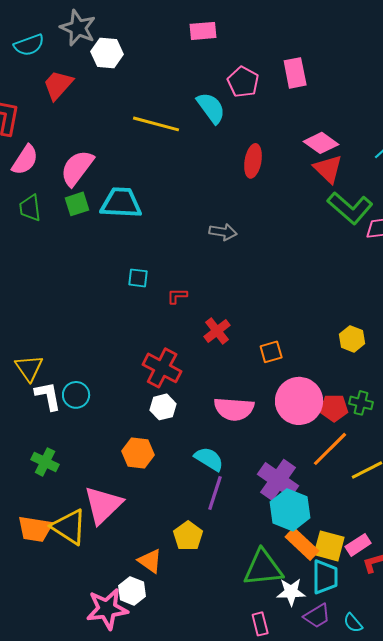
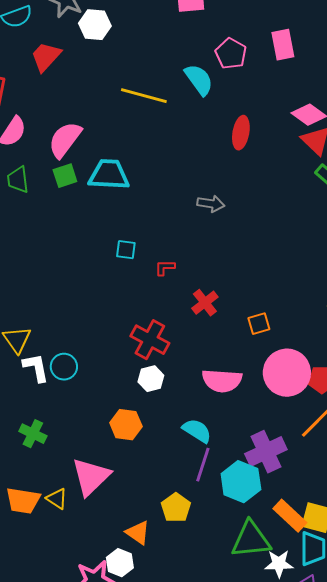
purple cross: (278, 480) -> (266, 452), turned 30
cyan hexagon: (290, 510) -> (241, 482), moved
yellow triangle: (69, 527) -> (57, 499), size x0.6

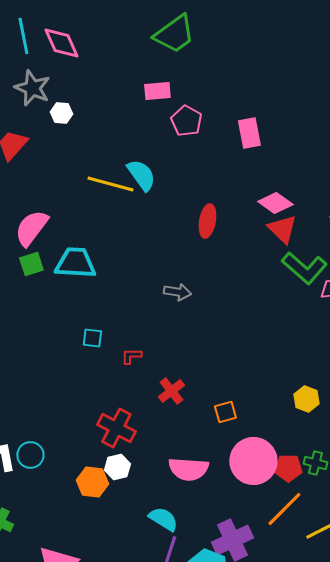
white hexagon: (95, 25) -> (61, 113), size x0.7
pink pentagon: (231, 54) -> (186, 121), moved
cyan semicircle: (199, 80) -> (141, 175), moved
orange hexagon: (126, 425) -> (92, 482), moved

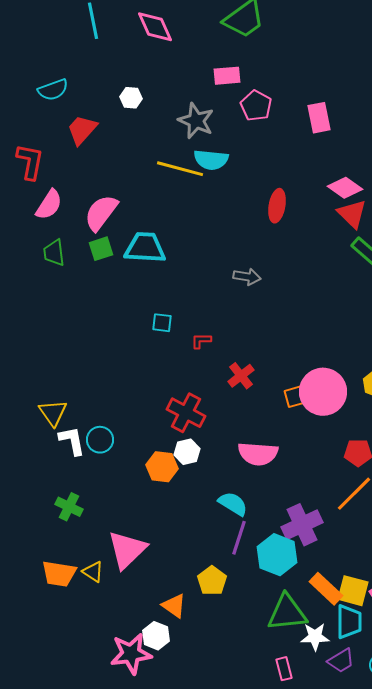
pink diamond: (61, 43) -> (155, 27), moved
gray star: (32, 88) -> (196, 121), moved
cyan semicircle: (141, 175) -> (211, 160), turned 132
pink circle: (253, 461) -> (323, 392), moved

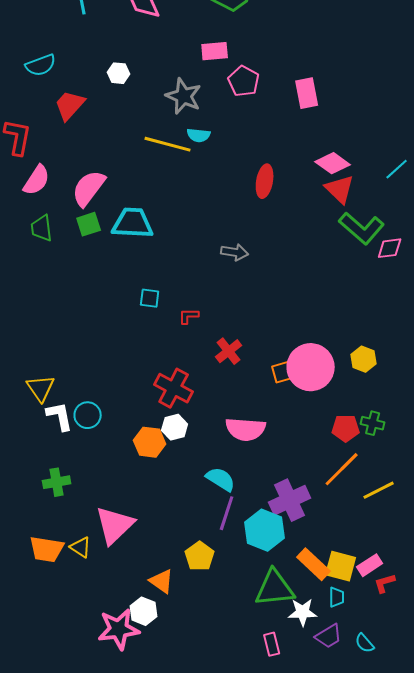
cyan semicircle: (211, 160) -> (199, 135), size x0.7
green cross: (69, 507) -> (57, 482), turned -36
cyan trapezoid: (349, 622) -> (337, 597), size x0.6

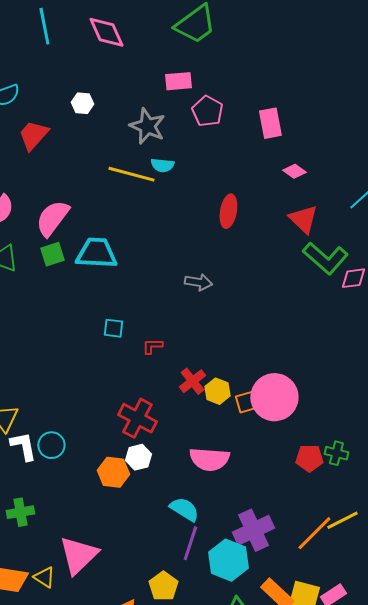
pink diamond: (333, 163) -> (294, 171), moved, size x0.7
yellow hexagon: (364, 359) -> (217, 391), moved
orange line: (342, 469) -> (314, 533), moved

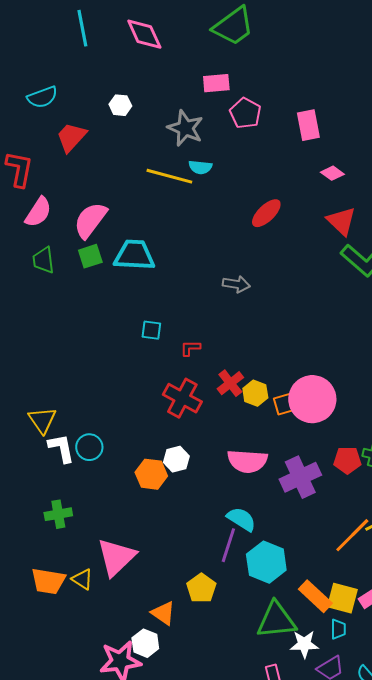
red ellipse: (228, 211) -> (266, 213), turned 36
red cross: (137, 418) -> (182, 398), moved
cyan semicircle: (184, 509) -> (241, 519), moved
purple cross: (253, 530) -> (300, 477), moved

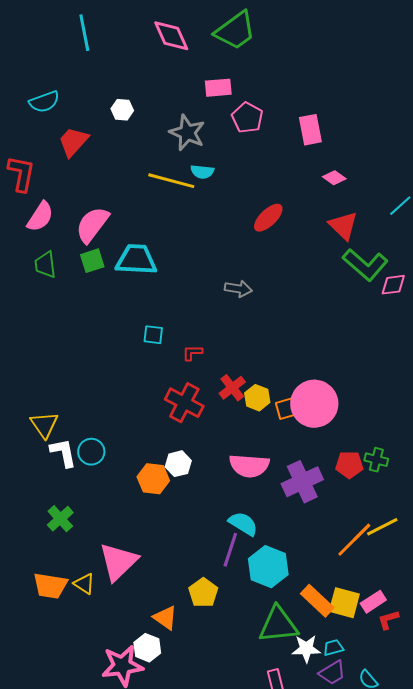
pink diamond: (144, 34) -> (171, 36), moved
green cross: (58, 514) -> (60, 519), turned -32
cyan trapezoid: (338, 629) -> (333, 648), moved, turned -105

